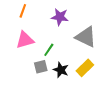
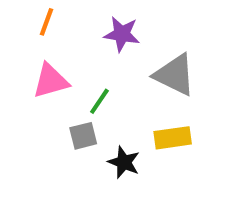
yellow rectangle: (85, 68) -> (173, 138), turned 36
black star: (61, 70) -> (124, 162), moved

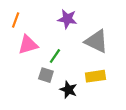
orange line: (47, 22) -> (16, 20), moved
gray square: (83, 136) -> (46, 75), turned 32

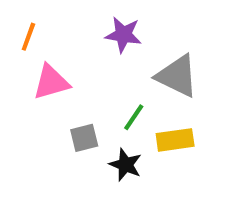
green line: (55, 56) -> (134, 117), moved
gray square: (46, 75) -> (84, 138), turned -32

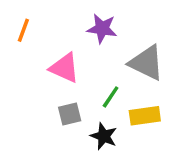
pink triangle: (51, 82) -> (64, 68), moved, turned 40

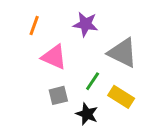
orange line: (23, 30) -> (34, 26), moved
yellow rectangle: (145, 116) -> (121, 97), turned 40

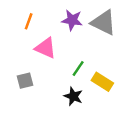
gray triangle: (123, 53) -> (104, 23), moved
gray square: (58, 95) -> (25, 81), moved

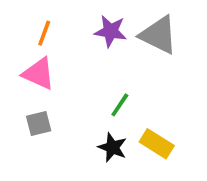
pink triangle: (46, 48) -> (39, 74), moved
yellow rectangle: (102, 82) -> (157, 144), moved

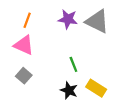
green line: (120, 105) -> (73, 64), turned -56
gray square: (39, 123) -> (24, 76), turned -35

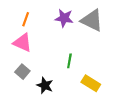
green line: (73, 64) -> (69, 61), turned 32
black star: (69, 90) -> (45, 85), moved

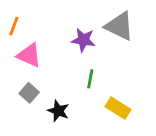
purple star: (64, 18) -> (83, 40), moved
orange line: (26, 19) -> (14, 26), moved

